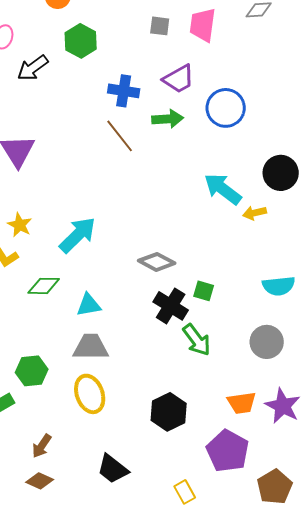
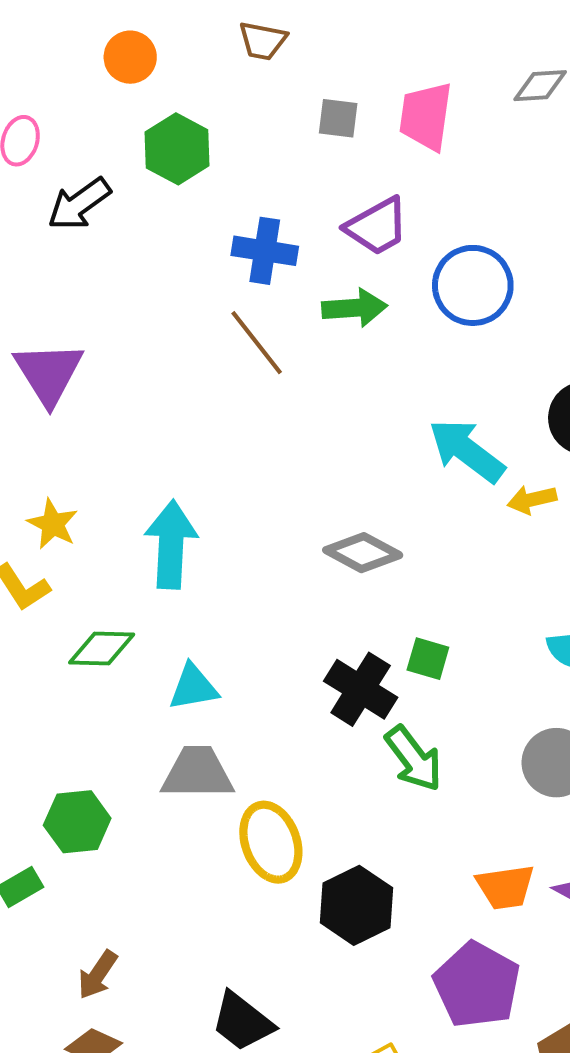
cyan arrow: (78, 235) -> (171, 544), turned -42
gray diamond: (157, 262) -> (363, 553), moved
yellow ellipse: (90, 394) -> (271, 842), moved

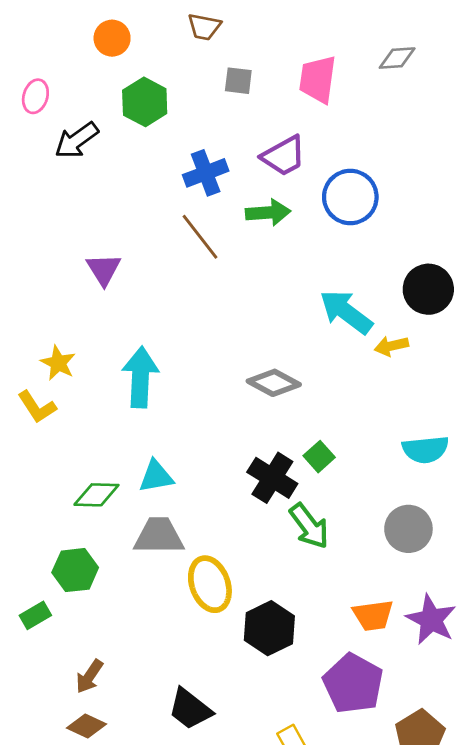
gray square: (338, 118) -> (238, 81), moved
blue cross: (265, 251) -> (206, 173), turned -30
purple triangle: (49, 373) -> (104, 269), moved, size x0.7
green diamond: (102, 648) -> (96, 495), moved
green square: (428, 659) -> (319, 457), turned 32

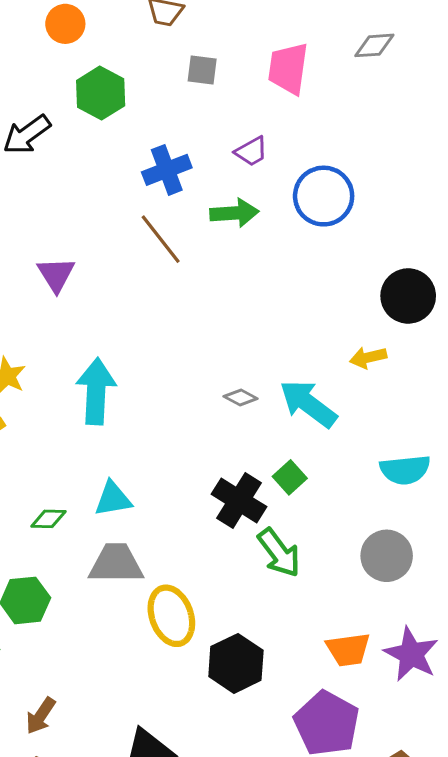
purple trapezoid: (284, 156) -> (251, 151), size x0.7
cyan arrow: (346, 312) -> (308, 404), moved
gray diamond: (274, 383) -> (241, 397), size x0.6
green diamond: (96, 495) -> (48, 519), size x0.7

